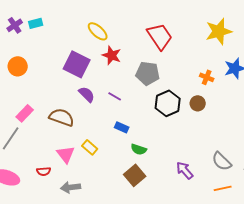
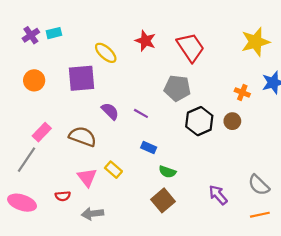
yellow ellipse: (98, 31) -> (106, 53), moved
red star: (112, 55) -> (145, 41), moved
purple square: (77, 64) -> (81, 78), moved, turned -32

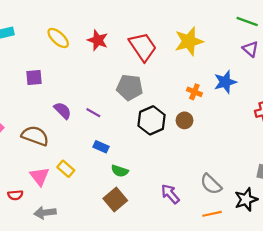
yellow star: (255, 42) -> (189, 41), moved
yellow ellipse: (106, 53) -> (58, 38), moved
purple square: (81, 78) -> (34, 78), size x0.6

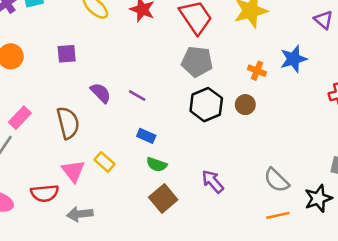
gray pentagon: (130, 87) -> (197, 62), moved
brown semicircle: (35, 136) -> (68, 123), turned 56
green semicircle: (120, 171) -> (157, 165), moved
purple arrow: (170, 194) -> (213, 181), moved
red semicircle: (15, 195) -> (45, 193), size x1.5

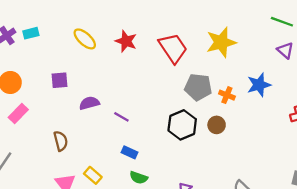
gray pentagon: (197, 62) -> (198, 87), moved
purple semicircle: (101, 93) -> (89, 103), moved, turned -60
pink rectangle: (20, 118) -> (18, 113), moved
brown semicircle: (68, 123) -> (61, 141), size x0.7

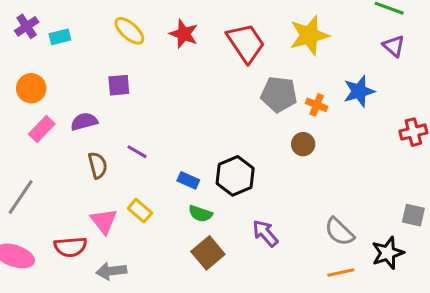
cyan rectangle: (31, 33) -> (60, 37), moved
purple square: (60, 80) -> (119, 85), moved
purple semicircle: (89, 103) -> (84, 121), moved
purple line: (121, 117) -> (137, 152), moved
black hexagon: (182, 125) -> (235, 176), moved

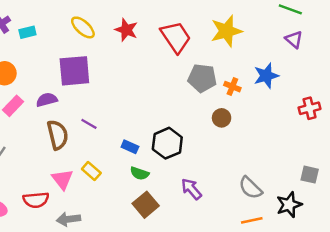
purple square: (119, 85) -> (74, 71), size x1.8
brown semicircle: (98, 165) -> (58, 135), size x1.4

